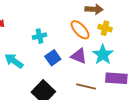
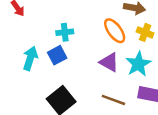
blue square: (53, 58) -> (57, 55), moved
cyan arrow: (14, 61) -> (30, 58), turned 66

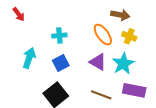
blue square: (57, 55) -> (61, 63), moved

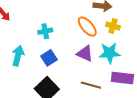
cyan star: (123, 64) -> (110, 53), turned 30

